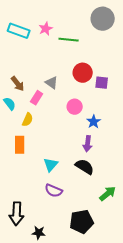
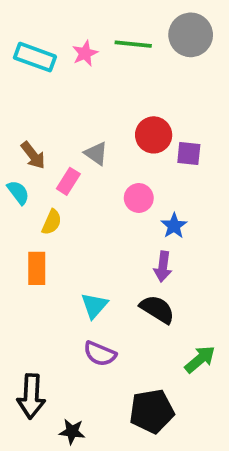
green line: (69, 40) -> (133, 44), moved

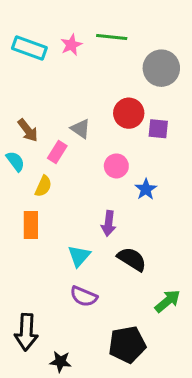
gray circle: (191, 35) -> (161, 68), moved
purple arrow: (163, 267) -> (109, 223), moved

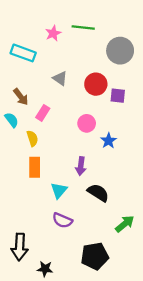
cyan rectangle: (29, 48) -> (23, 53), moved
gray triangle: (81, 129) -> (60, 78), moved
yellow semicircle: (43, 186) -> (32, 138), turned -42
orange rectangle: (31, 225) -> (35, 167), moved

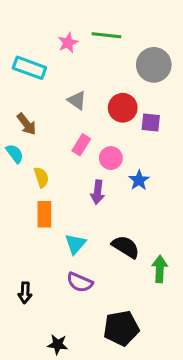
pink rectangle: (43, 113) -> (81, 145), moved
purple arrow: (81, 166) -> (98, 192), moved
green arrow: (125, 224) -> (160, 269), moved, turned -48
black arrow: (20, 247) -> (25, 293), moved, size x0.6

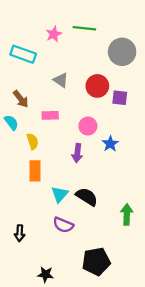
pink rectangle: (81, 145) -> (50, 115), moved, turned 56
black semicircle: (126, 247) -> (87, 197), moved

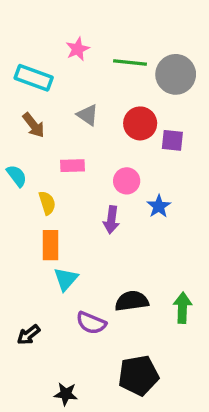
green line: (84, 28) -> (130, 63), moved
brown arrow: (21, 99) -> (34, 125), moved
cyan triangle: (60, 194) -> (66, 279), moved
black semicircle: (87, 197) -> (132, 301), moved, turned -40
black arrow: (20, 233) -> (29, 335), turned 49

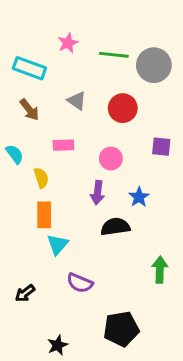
purple square: (172, 140) -> (161, 147), moved
blue star: (159, 206) -> (139, 197), moved
black semicircle: (132, 301) -> (115, 227), moved
black star: (66, 394) -> (58, 345), turned -30

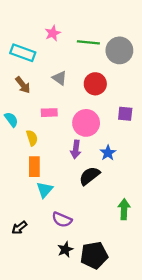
pink circle: (111, 159) -> (86, 123), size x1.5
black semicircle: (115, 227) -> (90, 176), turned -30
black star: (58, 345) -> (65, 249), moved

